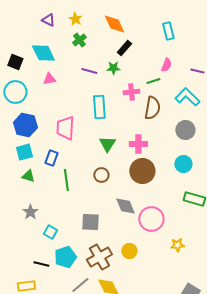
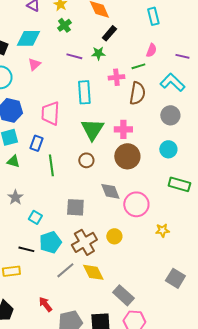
cyan diamond: (43, 53) -> (28, 38), turned -65
pink triangle: (49, 79) -> (34, 64), turned -32
green triangle: (107, 144) -> (92, 129), size x1.4

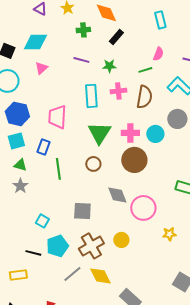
green cross: (64, 25) -> (83, 30), moved, turned 32
green star: (98, 53) -> (109, 66), moved
pink cross: (116, 77) -> (118, 91), moved
cyan circle: (168, 149) -> (155, 134), moved
gray star: (15, 197) -> (20, 186), moved

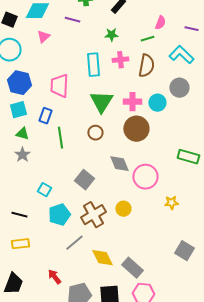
purple line: (81, 60) -> (72, 20), moved
gray square: (82, 211) -> (84, 180), turned 36
black line: (33, 253) -> (19, 215), moved
yellow diamond: (100, 276) -> (102, 258), moved

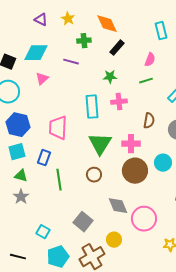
pink semicircle: (160, 23) -> (150, 60), moved
brown semicircle: (146, 66) -> (149, 121), moved, size x0.7
cyan circle: (157, 103) -> (163, 163), moved
yellow circle: (123, 209) -> (114, 240), moved

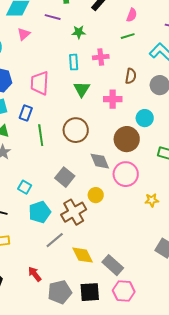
green star: (110, 77) -> (79, 32), moved
cyan rectangle: (92, 107) -> (74, 62), size x0.7
green triangle: (100, 144) -> (82, 89), moved, size x0.7
brown circle: (135, 171) -> (127, 139), moved
brown circle: (94, 175) -> (76, 130), size x1.6

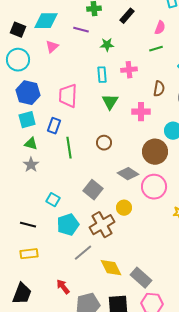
brown circle: (76, 130) -> (104, 143), size x0.6
gray diamond: (100, 161) -> (128, 174), turned -35

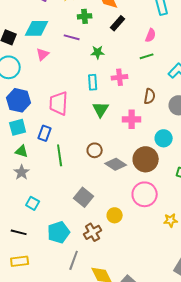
gray diamond: (128, 174) -> (116, 164), moved
cyan square: (53, 200) -> (33, 203), moved
brown cross: (102, 225) -> (93, 232), size x0.7
gray line: (83, 253) -> (74, 260), turned -30

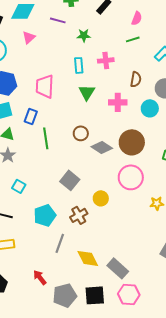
cyan circle: (164, 138) -> (150, 108), moved

